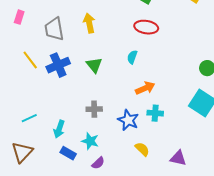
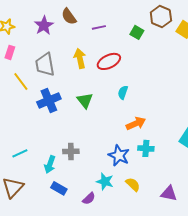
red ellipse: (146, 27) -> (109, 61), moved, turned -35
yellow line: (30, 60) -> (21, 81), moved
gray cross: (94, 109) -> (71, 151), moved
cyan star: (90, 141) -> (105, 181), moved

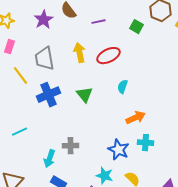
cyan line: (20, 153) -> (20, 132), moved

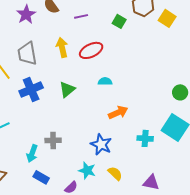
cyan semicircle: (122, 87) -> (105, 81), turned 72
green triangle: (84, 95) -> (67, 89), turned 30
cyan cross: (146, 143) -> (145, 138), moved

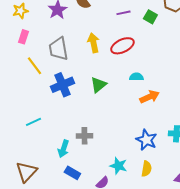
purple line: (81, 16) -> (123, 13), moved
orange arrow: (118, 112) -> (149, 97), moved
blue star: (101, 144) -> (146, 140), moved
yellow semicircle: (115, 173) -> (146, 169), turned 56

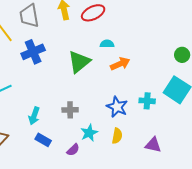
green triangle: (98, 85) -> (79, 62), moved, size x1.4
gray cross: (84, 136) -> (70, 110), moved
cyan star: (118, 166) -> (89, 133), turned 30

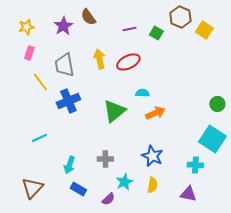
cyan cross: (147, 101) -> (195, 165), moved

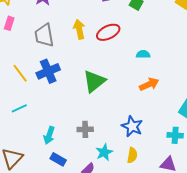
yellow line: (40, 82) -> (20, 73), moved
cyan semicircle: (142, 93) -> (143, 54), moved
orange arrow: (155, 113) -> (149, 84), moved

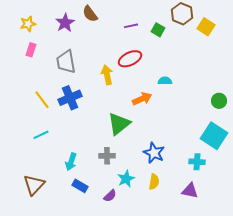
yellow arrow: (79, 29) -> (107, 75), moved
green triangle: (94, 81) -> (119, 124), moved
orange arrow: (149, 84) -> (142, 99), moved

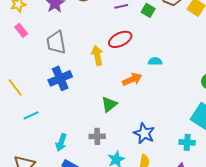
pink rectangle: (31, 50) -> (21, 30), turned -56
yellow line: (42, 100) -> (15, 87), moved
green triangle: (119, 124) -> (109, 104), size x0.7

